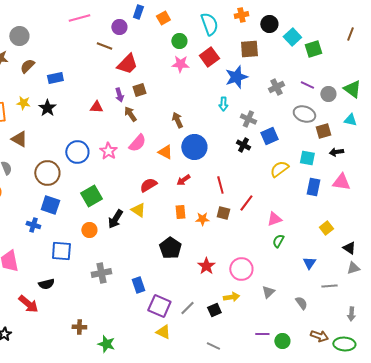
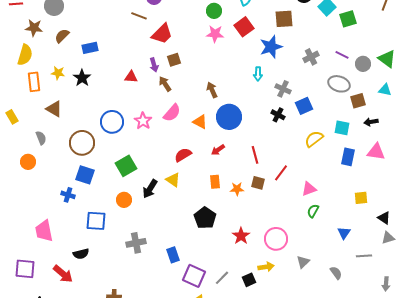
yellow square: (326, 228) -> (361, 198), turned 32

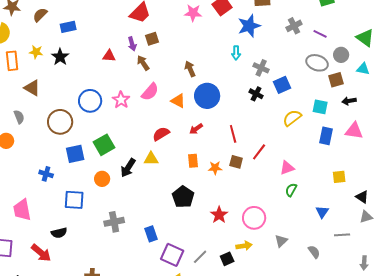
gray cross: (311, 57) -> (294, 26), moved
gray circle: (363, 64) -> (341, 55), moved
blue square: (85, 175) -> (75, 154), moved, turned -30
yellow triangle: (173, 180) -> (151, 159), turned -35

